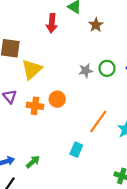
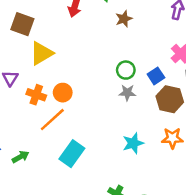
gray star: (86, 71) -> (127, 93), moved
orange line: (98, 122) -> (52, 120), moved
cyan rectangle: (76, 150) -> (72, 154), size x1.5

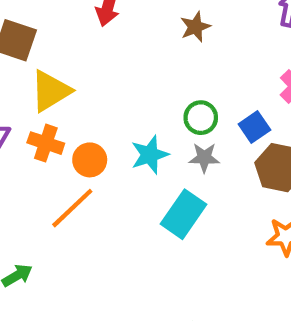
orange cross: (36, 95) -> (46, 143), moved
cyan star: (133, 143) -> (150, 155), moved
cyan rectangle: (72, 154) -> (183, 214), moved

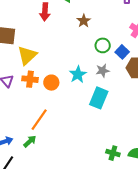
brown star: (195, 27) -> (84, 21), moved
green circle: (201, 118) -> (103, 45), moved
orange line: (72, 208) -> (39, 120), moved

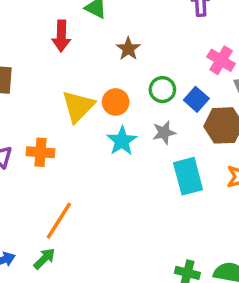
yellow triangle: (27, 55) -> (78, 106), moved
orange circle: (51, 83) -> (116, 102), moved
cyan rectangle: (99, 98) -> (188, 176), moved, turned -35

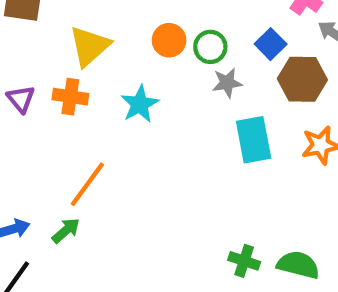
green circle: (162, 90) -> (210, 47), moved
yellow triangle: (78, 106) -> (90, 46), moved
cyan star: (122, 141) -> (140, 104), moved

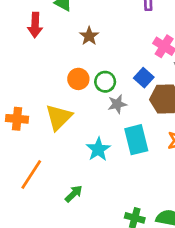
yellow triangle: (90, 46) -> (59, 117), moved
cyan star: (140, 104) -> (98, 149), moved
green arrow: (66, 231) -> (74, 194), moved

